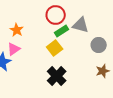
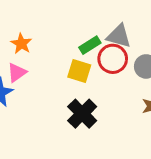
red circle: (56, 15) -> (113, 59), moved
yellow square: (55, 48) -> (79, 71), turned -35

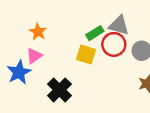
black cross: (82, 114) -> (59, 90), moved

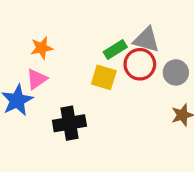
orange star: (38, 32) -> (42, 48), turned 30
black cross: (59, 90) -> (69, 123), turned 35

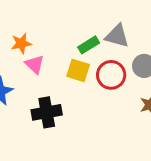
red circle: (140, 64) -> (111, 75), moved
pink triangle: (37, 79) -> (35, 64), moved, turned -42

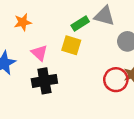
pink triangle: (35, 64) -> (39, 53), moved
red circle: (111, 75) -> (116, 80), moved

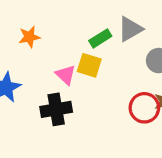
gray triangle: (104, 16) -> (130, 29), turned -45
pink triangle: (39, 53) -> (66, 75), moved

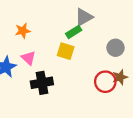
gray triangle: (130, 29) -> (84, 17), moved
pink triangle: (66, 75) -> (28, 58), moved

